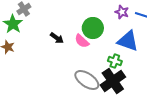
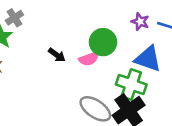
pink semicircle: (82, 41) -> (89, 59), turned -63
green cross: (115, 61) -> (131, 84), size x1.6

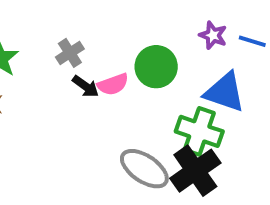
gray cross: (14, 18) -> (70, 53), moved
pink semicircle: (89, 59) -> (113, 84), moved

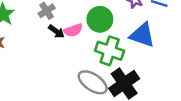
green cross: (199, 131) -> (110, 51), moved

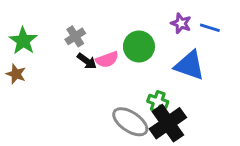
green cross: (110, 51) -> (158, 102), moved, size x0.6

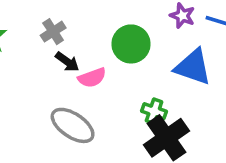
pink semicircle: (107, 60) -> (92, 78), moved
gray ellipse: (130, 122) -> (73, 125), moved

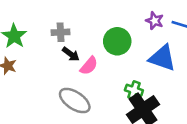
gray cross: (53, 32) -> (61, 32), turned 30
pink semicircle: (92, 78) -> (89, 66), turned -30

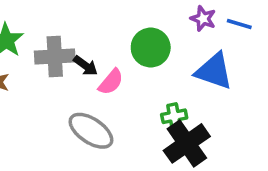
gray cross: (61, 32) -> (55, 57), moved, size x1.5
green cross: (134, 90) -> (174, 116), turned -30

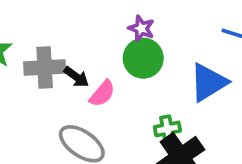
purple star: (203, 19) -> (141, 28), moved
blue triangle: (214, 71) -> (208, 82), turned -51

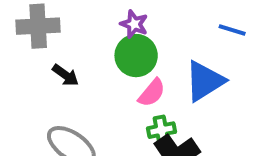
gray cross: (45, 68) -> (38, 26), moved
pink semicircle: (102, 94) -> (152, 93), moved

